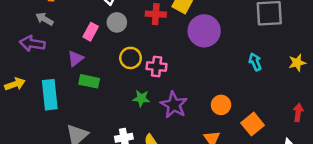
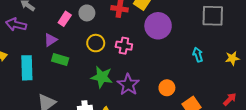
pink cross: (157, 66) -> (124, 46), moved
green star: (141, 98) -> (102, 77), size x1.5
red arrow: (298, 113) -> (230, 99), turned 32

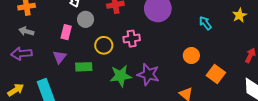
green rectangle: (60, 59) -> (84, 67), moved
orange circle: (167, 88) -> (191, 55), moved

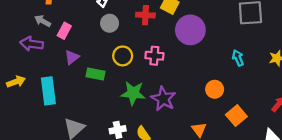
pink rectangle: (66, 32) -> (64, 31), moved

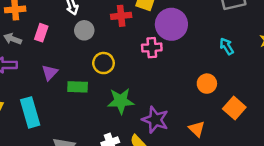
pink rectangle: (64, 31) -> (41, 33), moved
pink cross: (154, 56) -> (152, 48), moved
purple star: (163, 99) -> (155, 120), moved

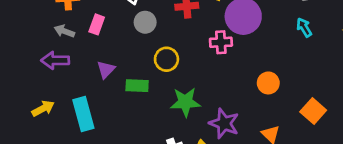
cyan arrow: (227, 46) -> (304, 27), moved
orange circle: (207, 84) -> (268, 83), moved

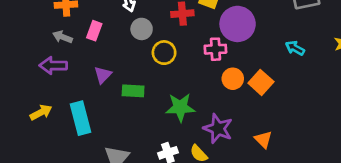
cyan arrow: (304, 27) -> (295, 48), moved, turned -30
yellow circle: (166, 59) -> (164, 53), moved
orange circle: (268, 83) -> (233, 79), moved
orange square: (313, 111) -> (261, 82), moved

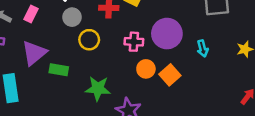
purple circle: (238, 24) -> (167, 34), moved
cyan arrow: (295, 48) -> (203, 48), turned -140
purple triangle: (103, 75) -> (34, 53), size x1.6

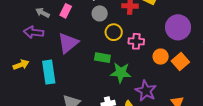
pink cross: (134, 42) -> (136, 41), moved
green rectangle: (59, 70) -> (102, 58), moved

